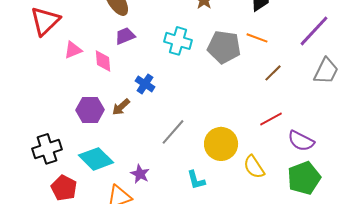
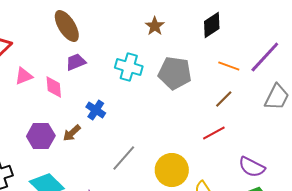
orange line: (257, 38) -> (229, 66), moved
red line: (271, 119) -> (214, 133), moved

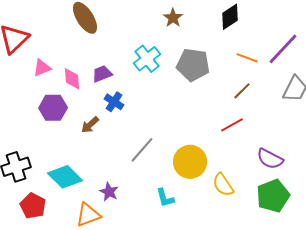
purple trapezoid: (76, 62) -> (102, 74), moved
cyan cross: (129, 67) -> (147, 59), turned 36
purple hexagon: (41, 136) -> (53, 108), moved

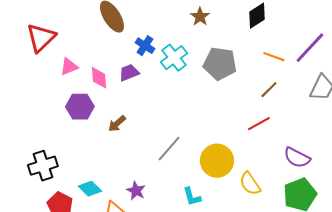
blue cross: (114, 102) -> (145, 46), moved
cyan diamond: (65, 177) -> (90, 189), moved, size x0.7

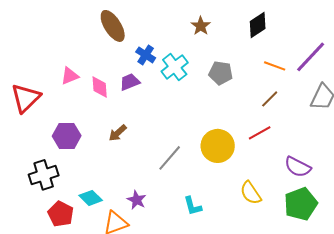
red triangle: (41, 38) -> (26, 98), moved
gray pentagon: (220, 64) -> (221, 73), size x0.7
purple hexagon: (80, 107) -> (67, 136), moved
yellow circle: (217, 161) -> (218, 146), moved

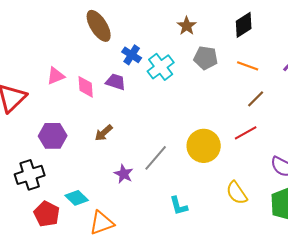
orange line: (275, 66) -> (248, 66), moved
gray pentagon: (221, 73) -> (206, 58), moved
purple trapezoid: (130, 82) -> (116, 82), turned 40
purple star: (137, 200) -> (124, 174), moved

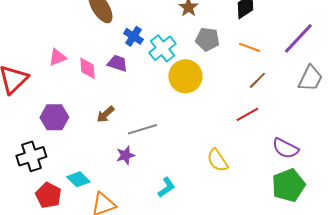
yellow circle: (204, 146) -> (185, 76), moved
gray line: (156, 158) -> (142, 129), moved, turned 32
purple star: (124, 174) -> (125, 155), turned 30
yellow semicircle: (237, 193) -> (217, 160), moved
cyan L-shape: (179, 206) -> (166, 187), moved, turned -110

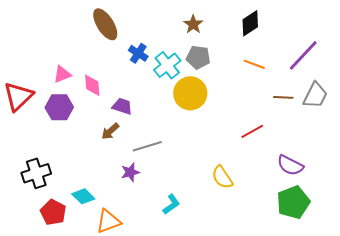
gray pentagon: (207, 39) -> (198, 57), moved
purple trapezoid: (117, 63) -> (122, 106), moved
brown line: (257, 80) -> (283, 97), moved, turned 48
purple hexagon: (54, 117) -> (59, 107), moved

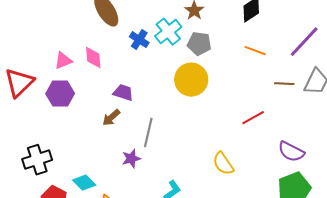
cyan cross: (167, 65) -> (168, 32), moved
pink diamond: (92, 85) -> (93, 58), moved
gray line: (147, 146) -> (148, 133), turned -60

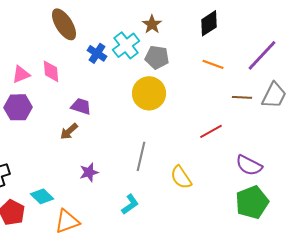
gray line: (148, 133) -> (141, 156), moved

